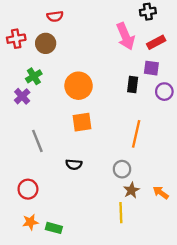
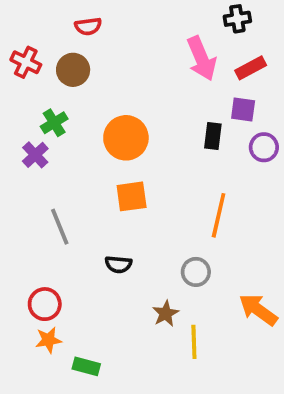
red cross: (16, 39) -> (26, 62), turned 36
brown star: (131, 190) -> (166, 314), moved
orange arrow: (161, 193) -> (258, 310), size x1.5
orange star: (30, 222) -> (48, 340), moved

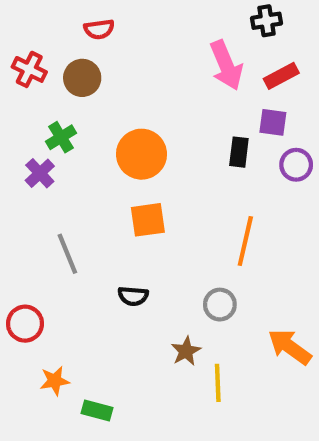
red circle: (45, 304) -> (25, 324), moved

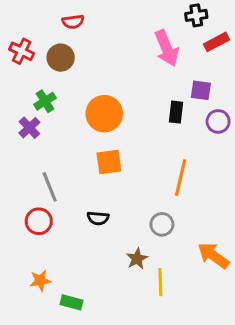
red rectangle: (281, 76) -> (217, 42), moved
red circle: (25, 324) -> (39, 221), moved

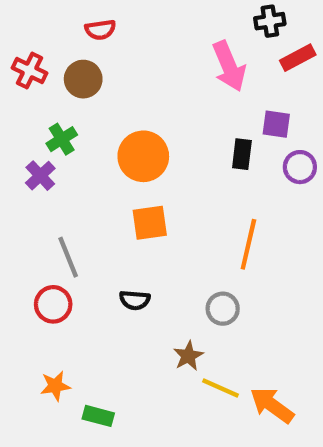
orange arrow: (213, 256) -> (272, 405), moved
yellow line: (160, 282) -> (221, 388), turned -64

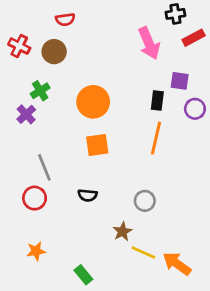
orange line: (248, 244) -> (156, 138), moved
green rectangle: (98, 416) -> (83, 275), moved, turned 36

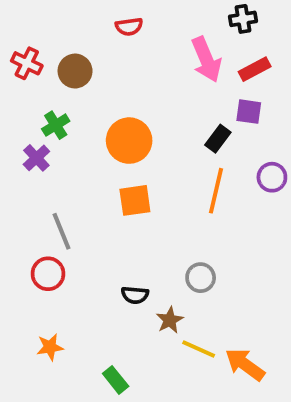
red semicircle: (65, 20) -> (129, 27), moved
red rectangle: (194, 38) -> (255, 69), moved
black rectangle: (157, 100) -> (218, 139), turned 30
purple circle: (195, 109) -> (272, 177), moved
black semicircle: (88, 195) -> (135, 295), moved

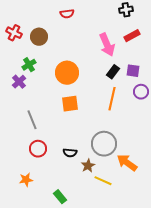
pink arrow: (206, 59) -> (107, 45), moved
purple square: (249, 112) -> (133, 71), moved
red circle: (48, 274) -> (38, 149), moved
gray circle: (201, 278) -> (104, 144), size x1.6
orange arrow: (245, 364) -> (127, 163), moved

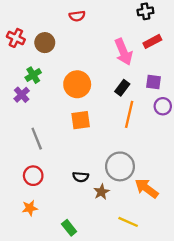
black rectangle: (113, 72) -> (122, 88), moved
red circle: (38, 149) -> (33, 176), moved
yellow line: (103, 181) -> (128, 222), moved

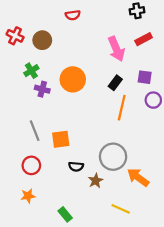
purple cross: (22, 95) -> (42, 89), moved, turned -32
orange square: (81, 120) -> (61, 139), moved

